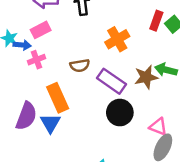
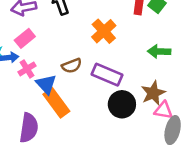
brown star: (146, 77) -> (153, 93), moved
blue triangle: (50, 123) -> (46, 84), moved

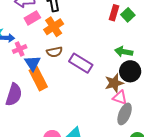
orange cross: (104, 31) -> (54, 27), moved
pink rectangle: (25, 38) -> (32, 18), moved
black circle: (122, 104) -> (130, 71), moved

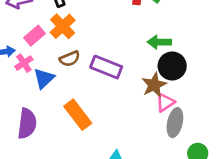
pink rectangle: (32, 18) -> (34, 36), moved
blue triangle: (32, 63) -> (44, 78), turned 30
orange rectangle: (38, 79) -> (78, 115), moved
pink triangle: (120, 98) -> (165, 102), turned -42

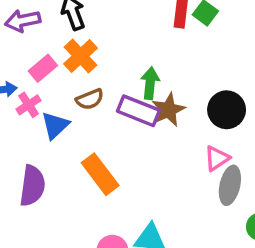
green arrow: (159, 42) -> (150, 83), moved, turned 95
brown star: (154, 85) -> (168, 110), moved

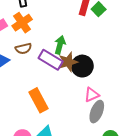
black circle: (227, 110) -> (82, 66), moved
orange rectangle: (100, 174) -> (39, 100), moved

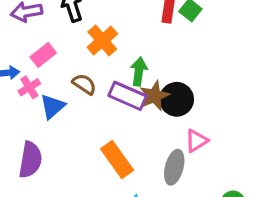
orange cross: (22, 23) -> (102, 41), moved
brown semicircle: (23, 49) -> (84, 84), turned -126
gray ellipse: (97, 112) -> (174, 167), moved

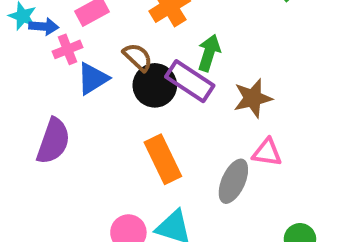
brown star: (154, 96) -> (253, 98), moved
black circle: (177, 99) -> (155, 85), moved
pink triangle: (196, 141) -> (267, 153), turned 30

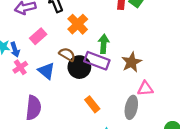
blue arrow: (44, 26) -> (15, 50), turned 80
pink cross: (68, 49) -> (20, 67), moved
blue triangle: (93, 79) -> (46, 71), turned -36
orange rectangle: (163, 159) -> (92, 104), size x0.7

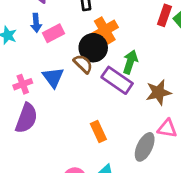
blue arrow: (15, 50) -> (36, 23), moved
pink cross: (20, 67) -> (23, 84), moved
black circle: (79, 67) -> (93, 48), moved

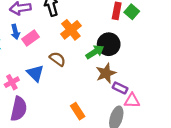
black circle: (93, 48) -> (109, 44), moved
green arrow: (130, 62) -> (95, 52), turned 48
purple rectangle: (117, 80) -> (120, 88), moved, size x0.6
brown star: (158, 92) -> (106, 73), moved

